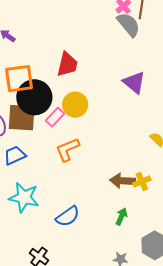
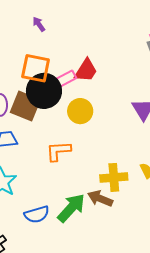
pink rectangle: (55, 117) -> (66, 78), moved
yellow cross: (142, 182) -> (114, 177), moved, size x1.5
green arrow: (121, 216) -> (71, 208), moved, size x1.8

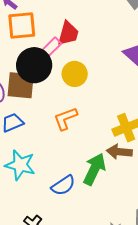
orange square: (36, 68) -> (22, 26), moved

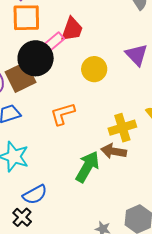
yellow circle: (75, 74) -> (94, 69), moved
brown square: (21, 85) -> (21, 77), turned -36
blue semicircle: (63, 185) -> (35, 195), moved

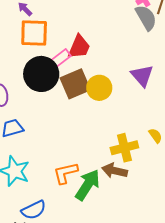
brown square: (21, 77) -> (75, 84), moved
orange L-shape: (63, 114) -> (66, 173), moved

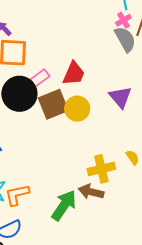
red trapezoid: (79, 47) -> (74, 74), moved
orange L-shape: (66, 173) -> (17, 195), moved

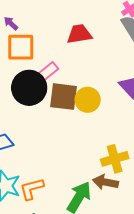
red trapezoid: (74, 74) -> (79, 34), moved, turned -120
brown square: (53, 104) -> (63, 97), turned 32

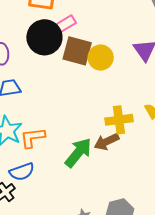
brown arrow: (105, 182) -> (107, 142), turned -45

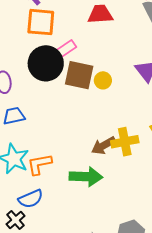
yellow circle: (101, 58) -> (103, 80), size x0.7
brown arrow: (107, 142) -> (103, 146), moved
green arrow: (78, 153) -> (86, 177), turned 56

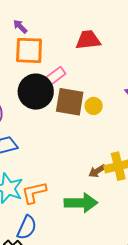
brown arrow: (103, 146) -> (97, 171), size x0.7
blue semicircle: (31, 199) -> (27, 227), turned -40

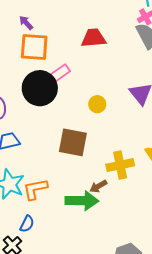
brown square: (70, 102) -> (73, 142), moved
brown arrow: (97, 171) -> (98, 186), moved
blue semicircle: (27, 227) -> (27, 224), size x0.7

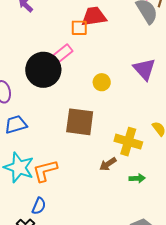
orange square: (34, 47) -> (79, 28), moved, size x0.6
yellow cross: (120, 165) -> (128, 142), turned 32
green arrow: (82, 201) -> (137, 178), moved, size x0.5

